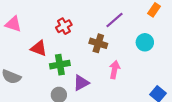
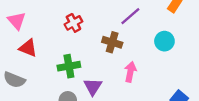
pink triangle: (13, 24) -> (17, 21), turned 30
red triangle: (39, 48) -> (28, 48), moved
purple triangle: (81, 83) -> (93, 87), turned -30

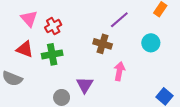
pink triangle: (17, 21) -> (29, 19), moved
red cross: (73, 23) -> (53, 26), moved
green cross: (69, 66) -> (52, 54), moved

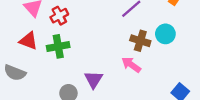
brown cross: (103, 44) -> (140, 41), moved
pink arrow: (119, 71) -> (131, 65), turned -66

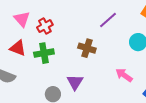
brown cross: (140, 41) -> (87, 48), moved
pink arrow: (131, 65) -> (124, 75), moved

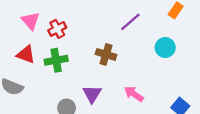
pink arrow: (124, 75) -> (134, 94), moved

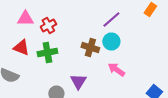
pink triangle: (31, 21) -> (25, 18), turned -48
cyan circle: (165, 47) -> (111, 42), moved
pink arrow: (134, 94) -> (116, 70), moved

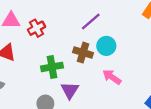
purple line: (111, 20) -> (91, 22), moved
green cross: (47, 52) -> (52, 67), moved

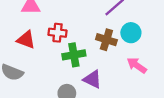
red cross: (36, 28) -> (58, 33), moved, turned 35
purple triangle: (70, 90) -> (92, 79), turned -36

